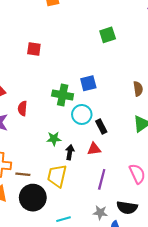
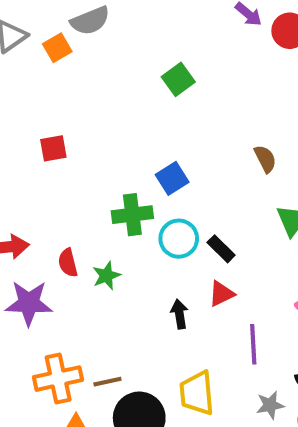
green star: (54, 139) -> (106, 276), moved
yellow trapezoid: (57, 176) -> (197, 393), moved

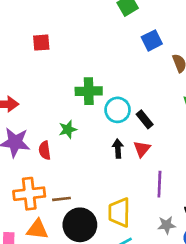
blue square: (172, 178) -> (152, 40), moved
red semicircle: (68, 263) -> (45, 150), moved
red triangle: (221, 294) -> (142, 149), turned -30
black arrow: (179, 314) -> (118, 149), moved

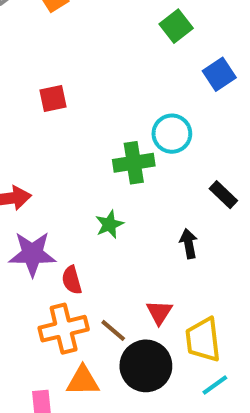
cyan circle: (118, 110) -> (172, 134), moved
red triangle: (142, 149) -> (159, 312), moved
red semicircle: (45, 150) -> (72, 280), moved
brown line: (61, 199) -> (113, 330), turned 54

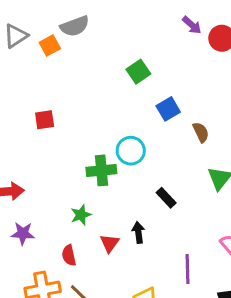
purple star: (32, 254) -> (23, 233), size x0.7
red semicircle: (72, 280) -> (69, 255), moved
red triangle: (159, 312) -> (110, 243), moved

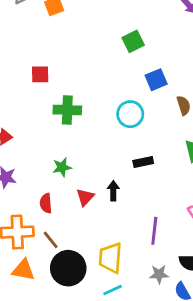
cyan circle: (131, 151) -> (130, 114), moved
green cross: (101, 170) -> (67, 110), moved
black rectangle: (166, 198) -> (143, 162), turned -66

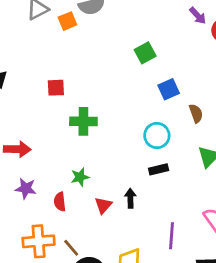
cyan circle: (130, 114) -> (157, 136), moved
red semicircle: (46, 203) -> (60, 202), moved

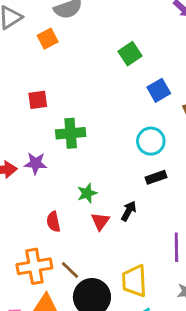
orange square: (67, 21) -> (48, 39), moved
green star: (80, 177) -> (87, 193), moved
purple star: (26, 188) -> (36, 163), moved
black arrow: (130, 198) -> (129, 211), turned 36

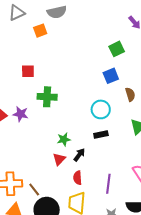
green square: (130, 54) -> (117, 49), moved
green star: (87, 193) -> (64, 139), moved
red semicircle: (53, 222) -> (78, 178), moved

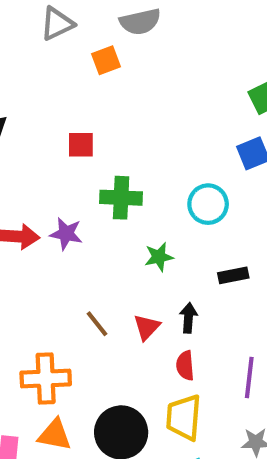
cyan circle: (101, 109) -> (208, 204), moved
green star: (64, 139) -> (159, 257), moved
black arrow: (79, 155) -> (188, 318), turned -32
brown line: (34, 189) -> (97, 324), moved

